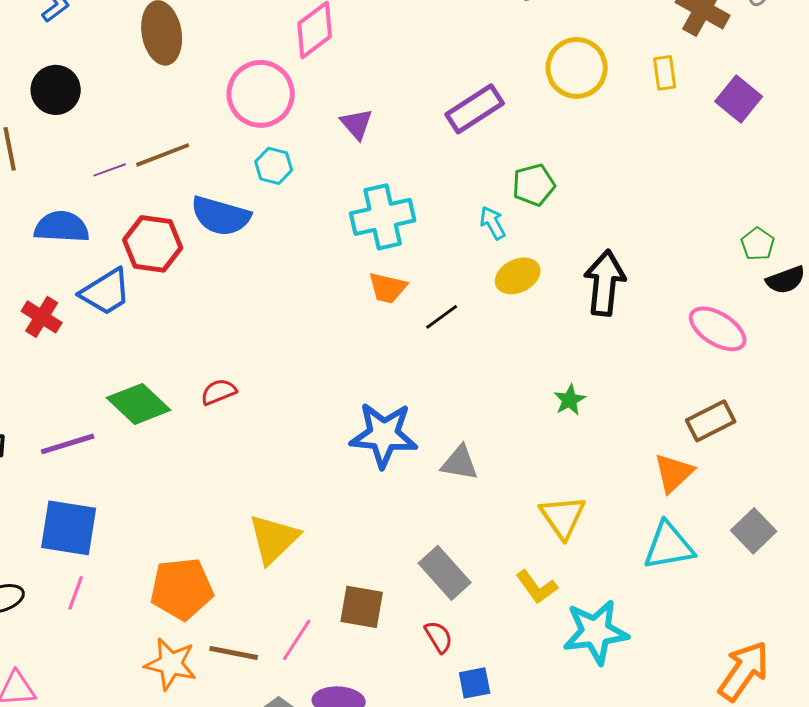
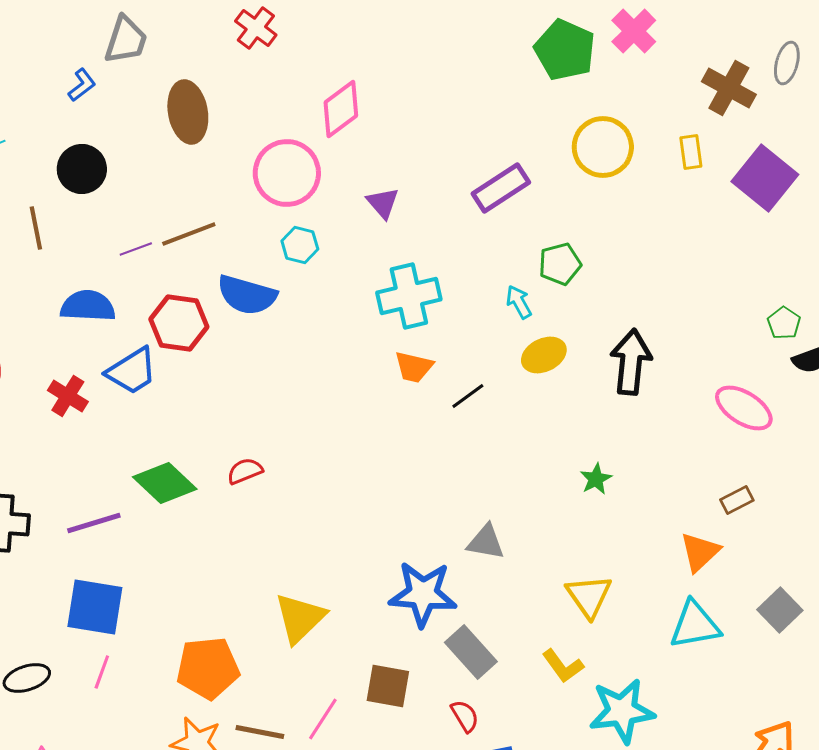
purple square: (739, 99) -> (765, 178), size x1.4
brown rectangle: (711, 421) -> (737, 500), size x0.7
blue star: (384, 435) -> (423, 594), moved

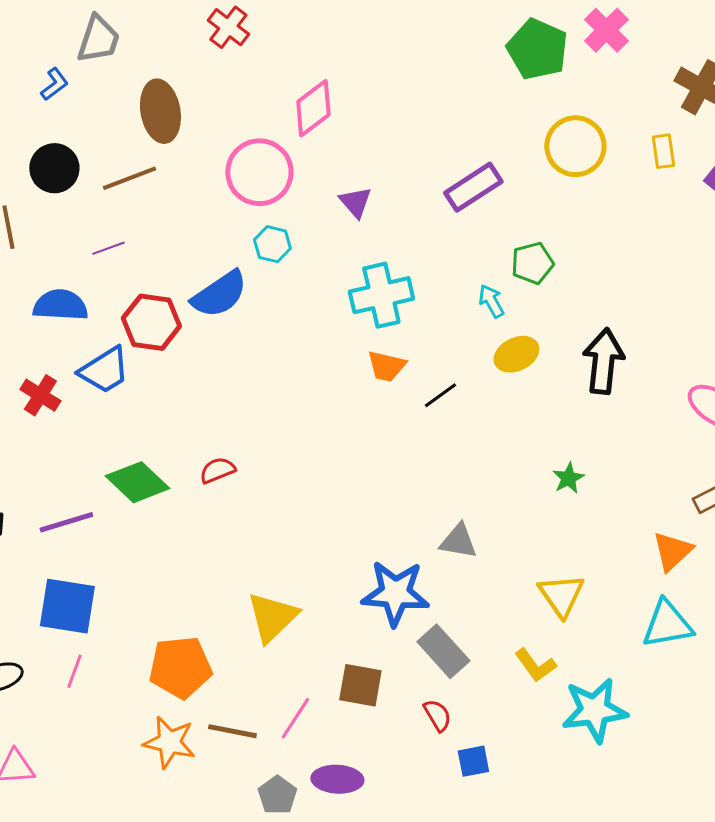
brown line: (189, 234) -> (129, 178), moved
blue semicircle: (247, 295) -> (219, 294), turned -50

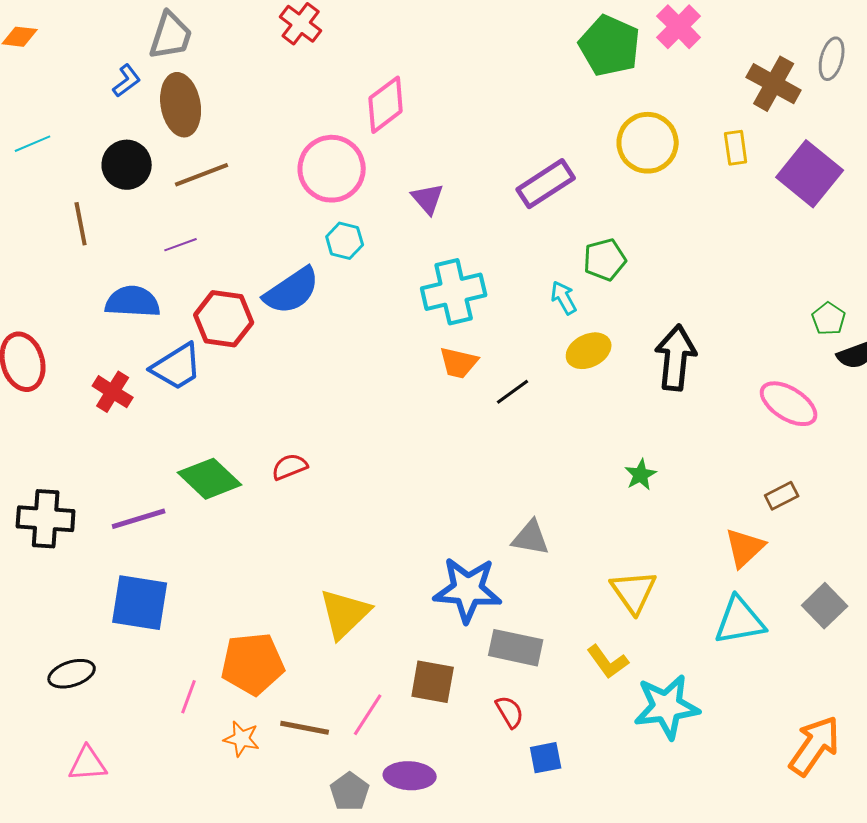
brown ellipse: (160, 111) -> (181, 105), moved
gray rectangle: (443, 651) -> (516, 648), turned -36
pink line: (74, 671) -> (189, 697), moved
orange star: (169, 742) -> (242, 739), size x0.7

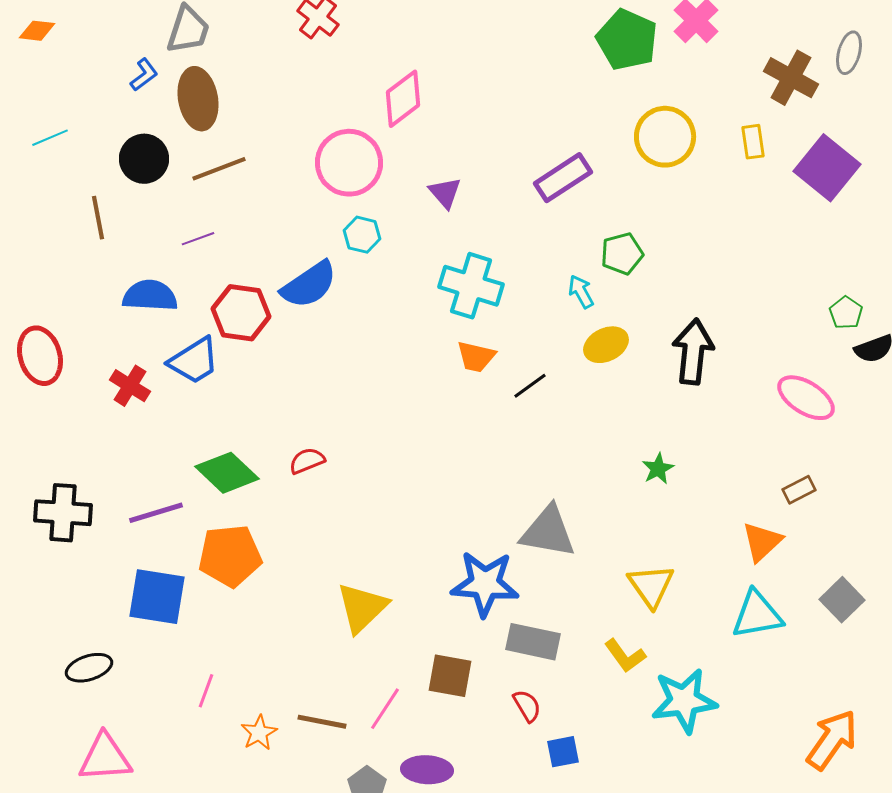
cyan cross: (454, 292) -> (471, 286), turned 30
gray triangle: (531, 538) -> (548, 532), size x1.5
orange pentagon: (253, 664) -> (230, 556), moved
orange star: (242, 739) -> (259, 733), turned 30
pink triangle: (88, 764) -> (105, 758), size x1.4

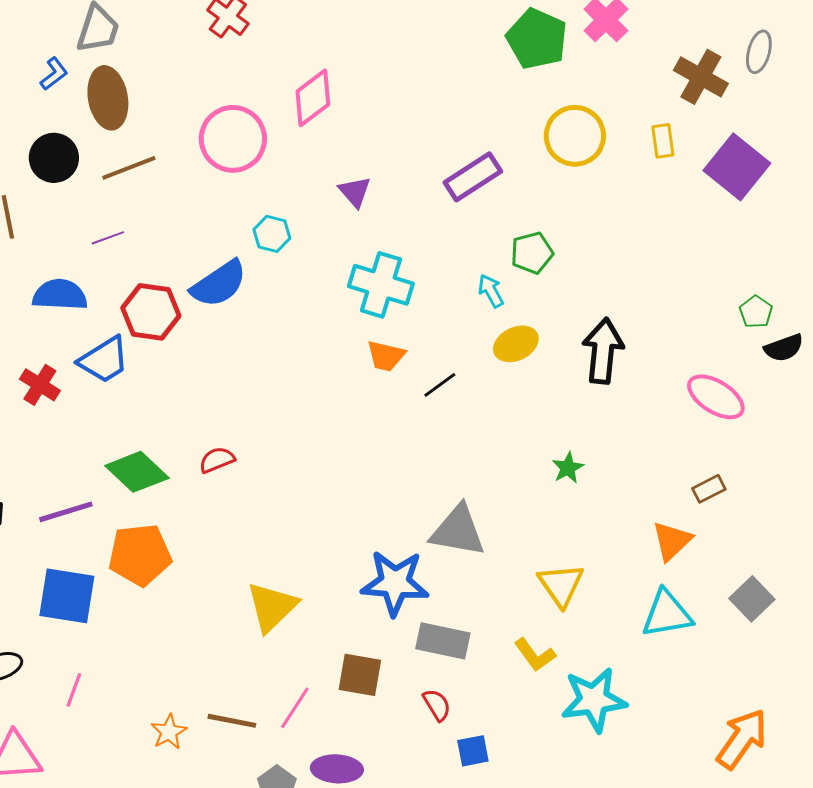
pink circle: (349, 163) -> (233, 139), moved
pink line: (206, 691) -> (74, 690), moved

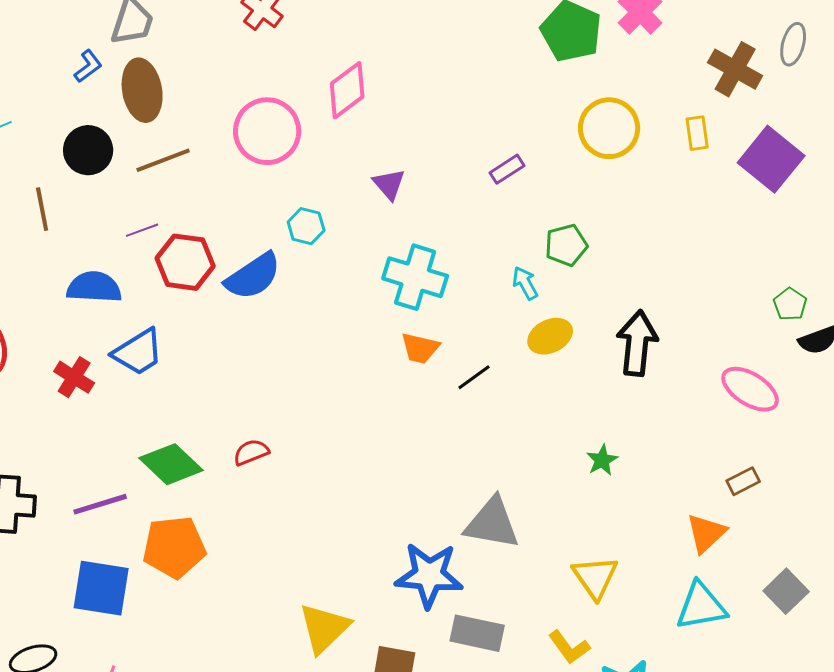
purple rectangle: (473, 177) -> (507, 169), size x0.6
red hexagon: (151, 312) -> (185, 262), moved
yellow triangle: (272, 607) -> (324, 628), moved

